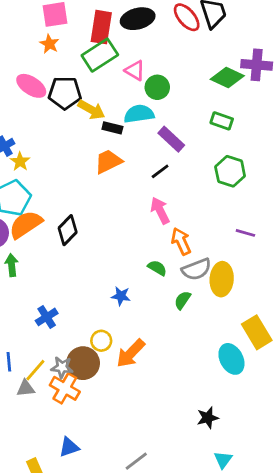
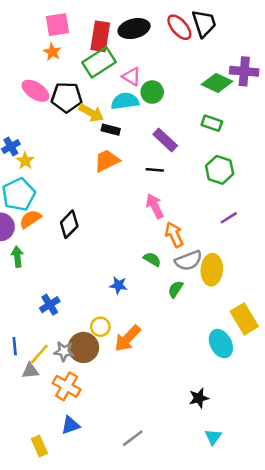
cyan semicircle: (139, 114) -> (125, 101), moved
black line: (160, 171) -> (155, 170), turned 42
orange semicircle: (26, 224) -> (30, 219), size x0.7
purple line: (245, 233) -> (229, 218), moved, turned -48
orange cross: (65, 388) -> (67, 386), moved

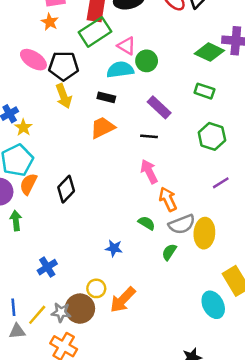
yellow arrow: (91, 113) -> (64, 96), moved, turned 40
orange semicircle: (30, 219) -> (28, 184), turned -30
gray triangle: (30, 371) -> (17, 331), moved

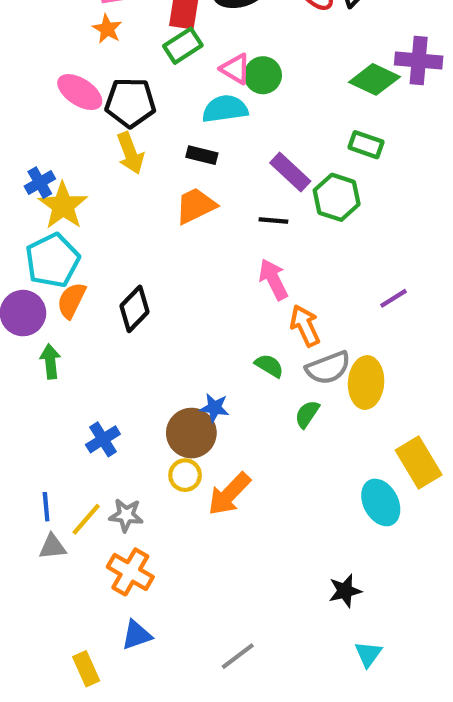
green rectangle: (95, 32) -> (183, 46), size x0.7
green circle: (147, 61) -> (263, 75), moved
yellow star: (23, 128) -> (63, 206), size x1.6
green hexagon: (212, 136) -> (337, 197), moved
brown circle: (80, 309) -> (191, 433), moved

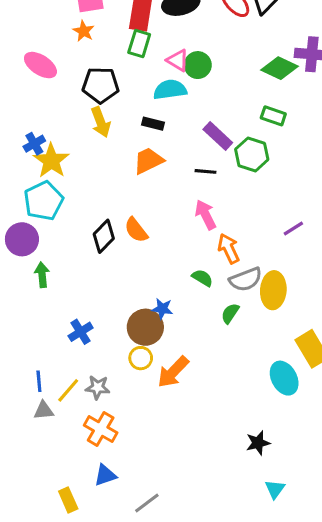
green rectangle: (183, 46) -> (139, 43), turned -40
pink ellipse: (80, 92) -> (40, 65), moved
orange semicircle: (71, 300) -> (136, 230), moved, turned -64
gray line: (238, 656) -> (147, 503), moved

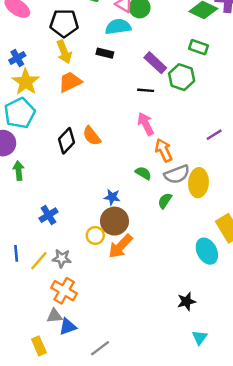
blue cross: (34, 144) -> (17, 58), moved
orange trapezoid: (148, 161) -> (70, 82), moved
brown circle: (145, 327) -> (114, 221), moved
gray triangle: (44, 410) -> (54, 316), moved

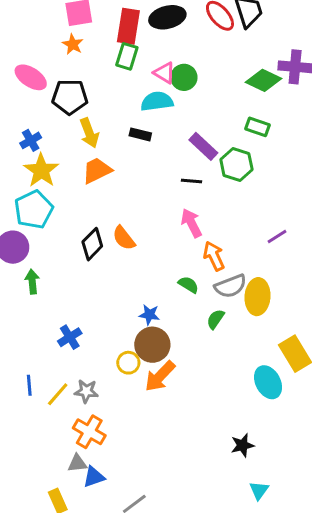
black pentagon: (64, 23) -> (70, 97), moved

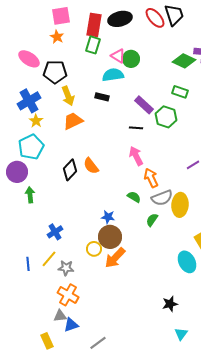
blue cross: (31, 140) -> (29, 101), size x1.6
yellow star: (41, 170) -> (36, 121), size x0.6
yellow line: (58, 394) -> (49, 259), moved

